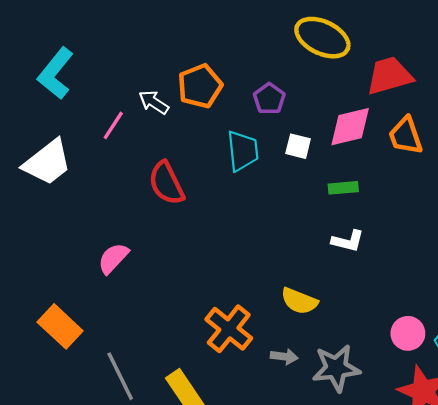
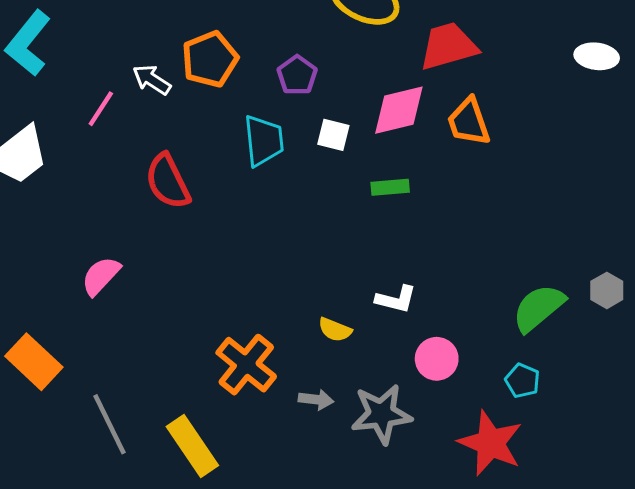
white L-shape: (348, 241) -> (396, 299), moved
yellow semicircle: (299, 301) -> (335, 330), size x0.7
pink circle: (408, 333) -> (437, 359), moved

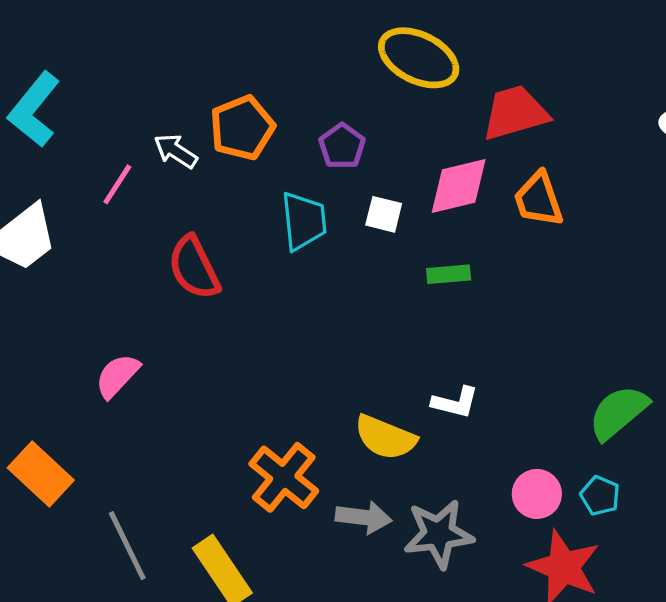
yellow semicircle: (335, 330) -> (385, 437), size x1.6
pink circle: (437, 359) -> (537, 494), moved
gray arrow: (316, 399) -> (364, 517), size x1.4

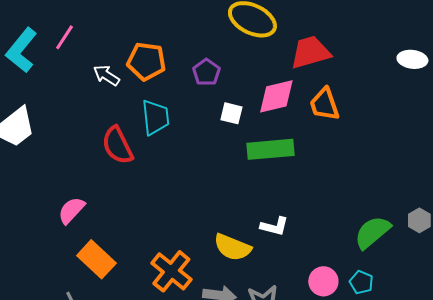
orange pentagon: (242, 128) -> (146, 61), turned 30
pink line: (117, 184) -> (64, 37), moved
cyan trapezoid: (304, 221) -> (155, 117), moved
green rectangle: (449, 274) -> (270, 149), size x1.8
orange rectangle: (41, 474) -> (96, 259), moved

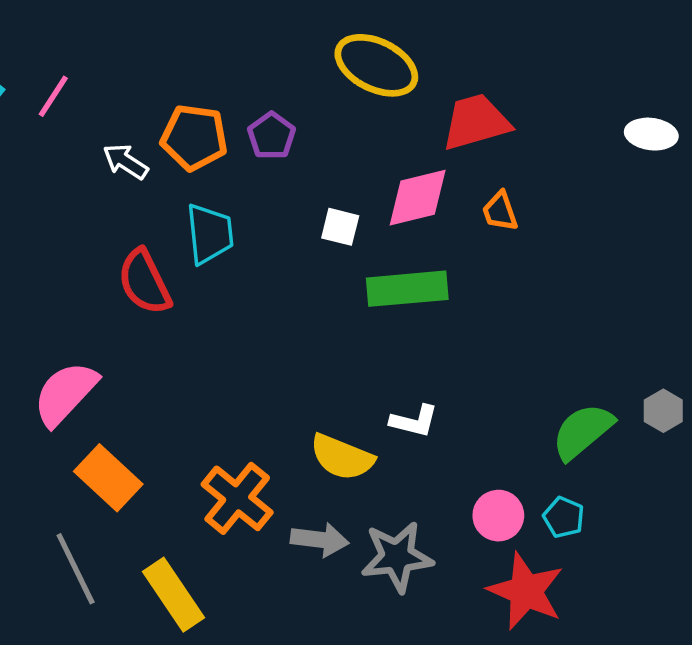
purple pentagon: (206, 72) -> (272, 136), moved
orange trapezoid: (324, 104) -> (500, 211), size x0.7
pink semicircle: (71, 210) -> (65, 394), size x1.4

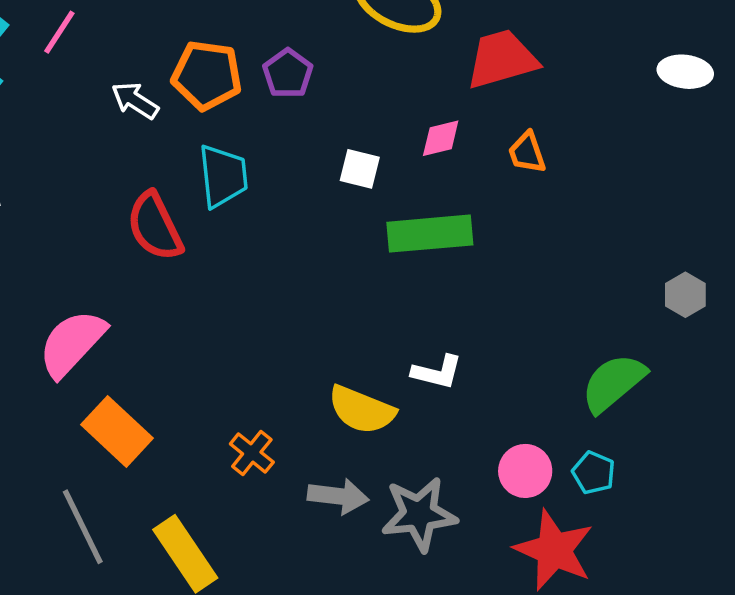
pink diamond: (418, 198) -> (441, 138), size x0.6
gray hexagon: (663, 411) -> (685, 295), moved
orange cross: (237, 498) -> (252, 453), size x0.6

